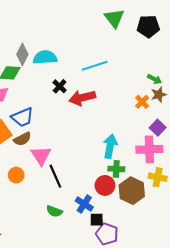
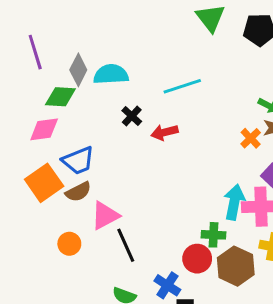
red arrow: (82, 98) -> (164, 132), size x0.7
cyan arrow: (110, 146) -> (234, 202), moved
pink triangle: (41, 156) -> (105, 216), turned 35

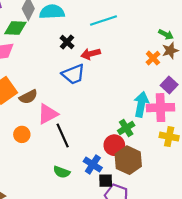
blue trapezoid: (78, 161) -> (73, 74), moved
green cross: (213, 235) -> (126, 128), turned -35
brown hexagon: (236, 266) -> (128, 160), moved

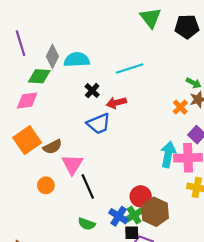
pink triangle: (48, 114) -> (72, 164), turned -30
green cross: (126, 128) -> (134, 215), moved

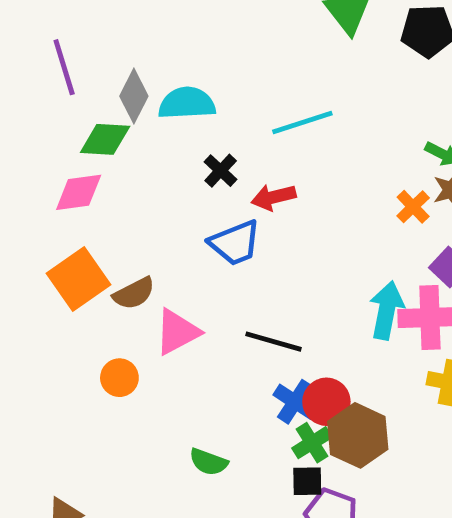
pink triangle: (72, 164) -> (177, 332), turned 30
black line: (88, 186) -> (273, 342), moved, turned -50
blue cross: (119, 216) -> (295, 402), moved

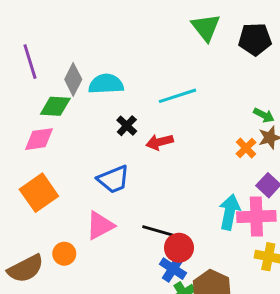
blue trapezoid: (235, 243) -> (113, 179), moved
brown semicircle: (134, 293) -> (26, 269), moved, size x1.4
red circle: (326, 402) -> (179, 248), moved

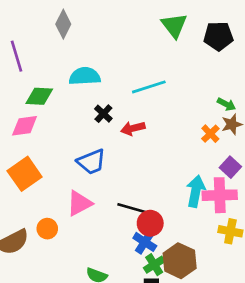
gray diamond: (73, 79) -> (63, 24), moved

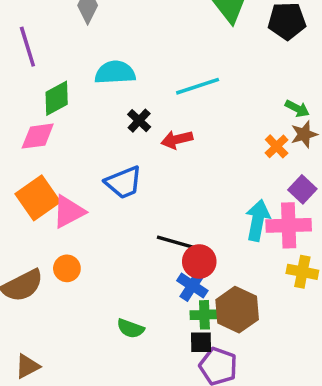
green diamond: (39, 96) -> (57, 98), turned -32
pink triangle: (79, 203) -> (69, 212), moved
green cross: (154, 265) -> (204, 315), turned 30

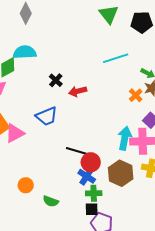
cyan semicircle: (115, 72) -> (25, 52), moved
cyan line: (198, 86) -> (116, 58), moved
orange circle: (67, 268) -> (26, 185), moved
brown hexagon: (237, 310) -> (121, 173), moved

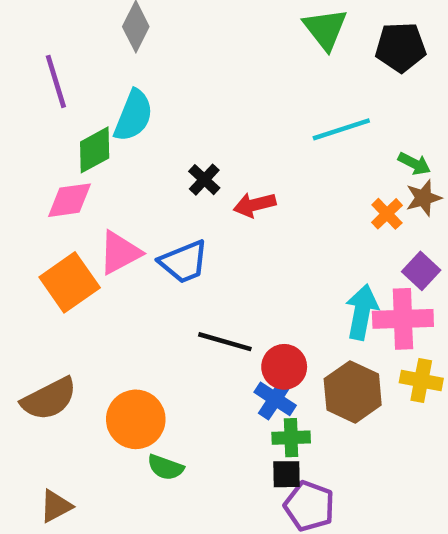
cyan semicircle: (25, 52) -> (133, 116), turned 115
pink triangle: (15, 133) -> (120, 253), moved
black line: (78, 151) -> (225, 342), moved
orange circle: (26, 185) -> (136, 419), size x1.6
green semicircle: (51, 201) -> (165, 467), moved

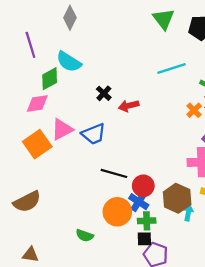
cyan semicircle: (133, 116) -> (69, 62), turned 100
cyan arrow: (362, 312) -> (188, 213), moved, size x0.6
orange circle: (136, 419) -> (117, 212), moved
brown triangle: (56, 506) -> (30, 255), turned 36

